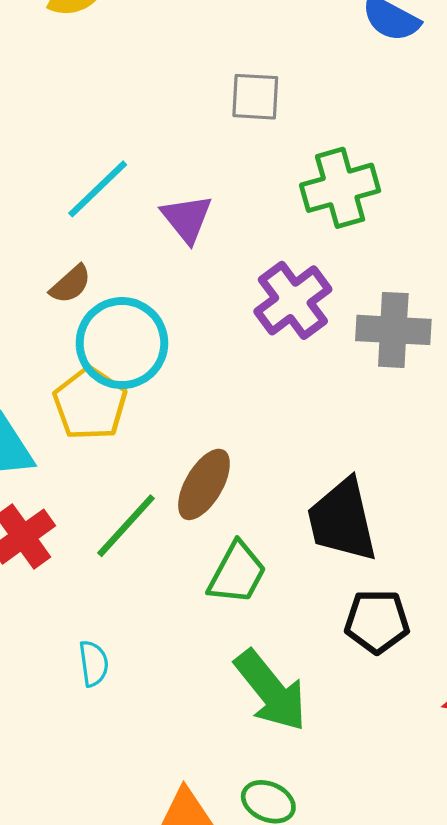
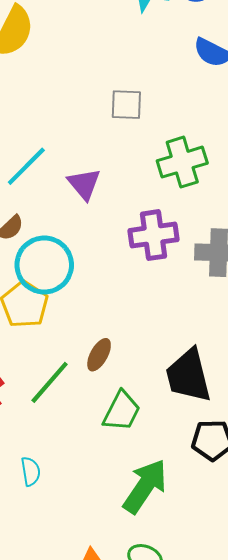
purple cross: (293, 300) -> (153, 235), turned 30
brown ellipse: (204, 484) -> (99, 355), size x0.7
green arrow: (271, 691) -> (145, 486), turned -106

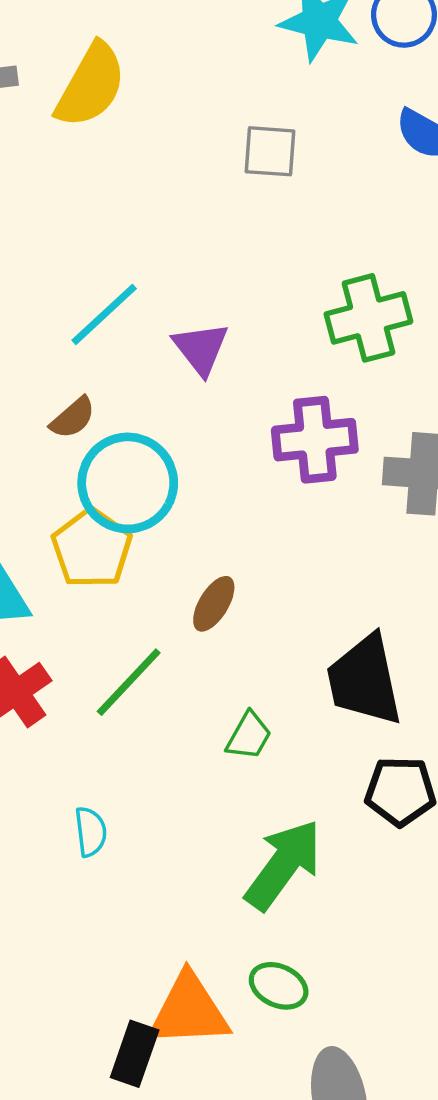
gray square: (126, 105) -> (270, 151), moved
brown ellipse: (99, 355) -> (214, 604), moved
green trapezoid: (122, 411) -> (249, 736), size x0.7

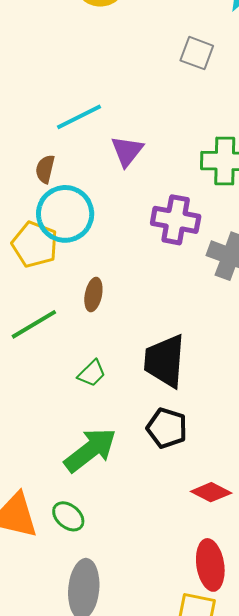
brown semicircle: (73, 418) -> (45, 169), turned 128
yellow pentagon: (92, 548) -> (35, 244), turned -30
brown ellipse: (214, 604) -> (93, 295), turned -36

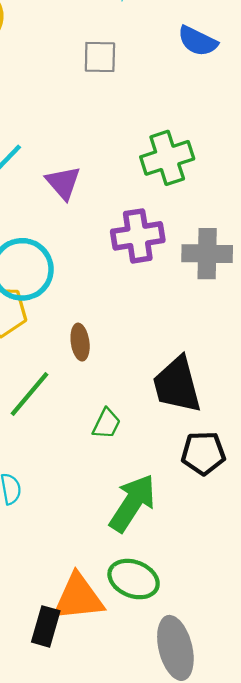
green ellipse: (68, 516) -> (134, 579), size x1.4

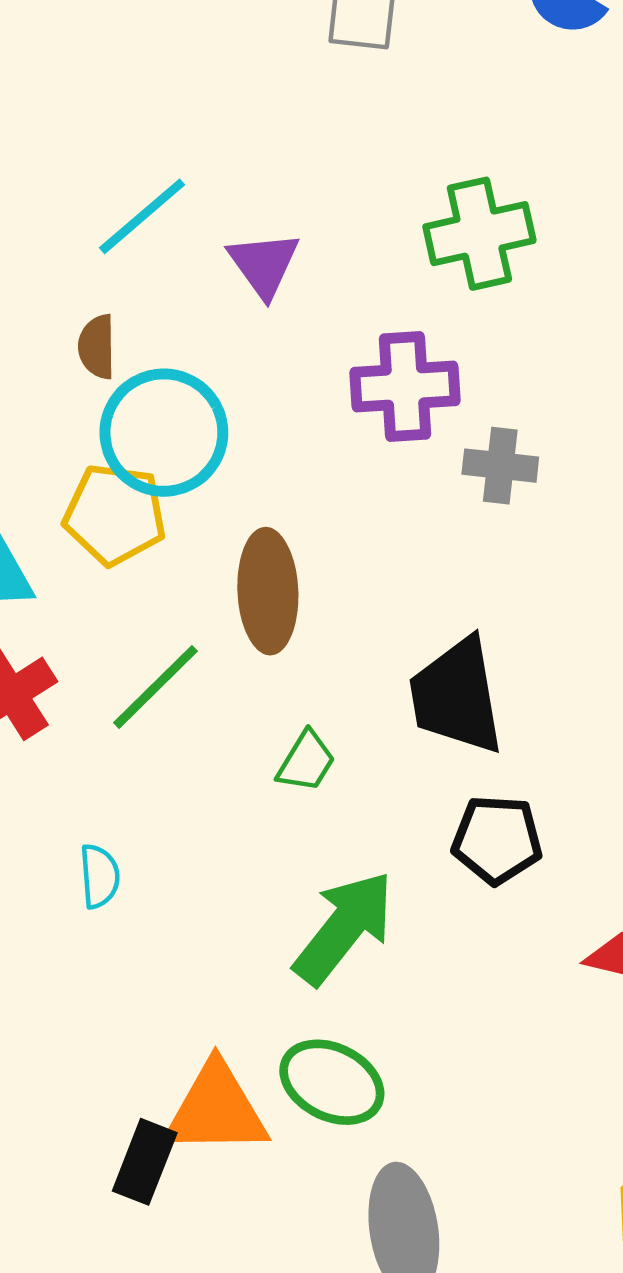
gray cross: (207, 254) -> (500, 466), moved, size x0.7
brown ellipse: (80, 342) -> (268, 591), size x1.6

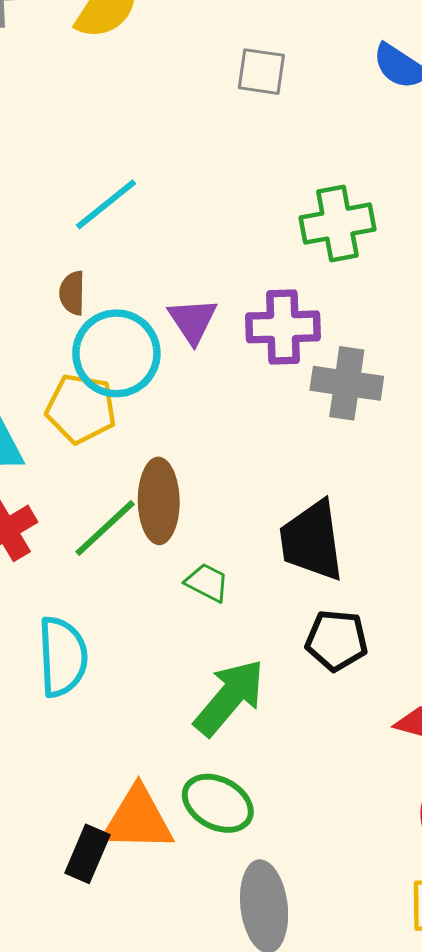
purple triangle: (264, 264) -> (193, 321), moved
gray cross: (500, 466) -> (347, 383), size x1.4
brown ellipse: (268, 591) -> (159, 501), moved
green trapezoid: (306, 762) -> (207, 582), turned -96
cyan semicircle: (99, 876) -> (63, 657), size x1.8

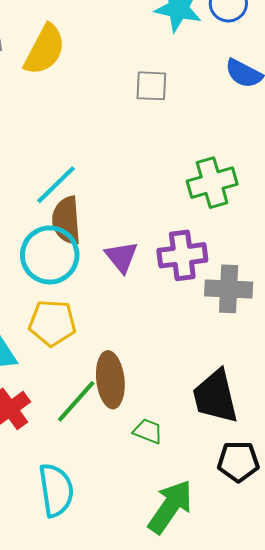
brown semicircle: (72, 293) -> (66, 220), moved, size x1.6
cyan circle: (116, 353) -> (50, 255), moved

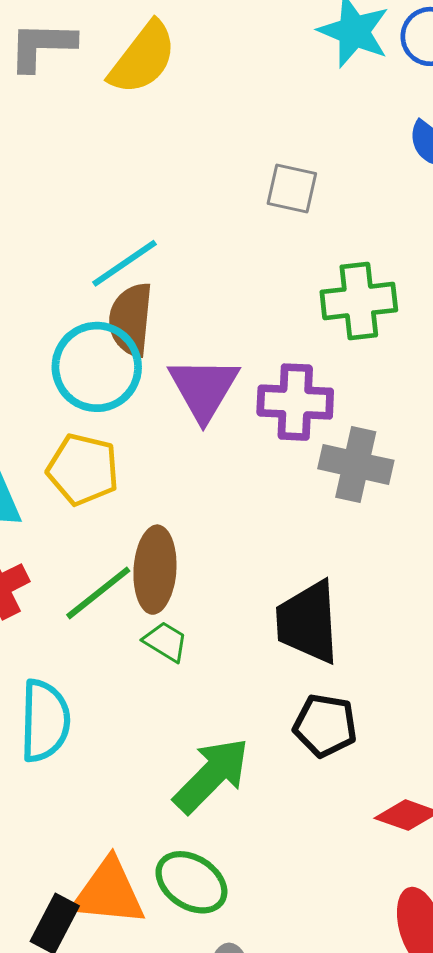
gray square: (151, 86) -> (292, 188), moved
purple triangle: (121, 257) -> (204, 389), size x1.4
green trapezoid: (148, 431) -> (165, 642), moved

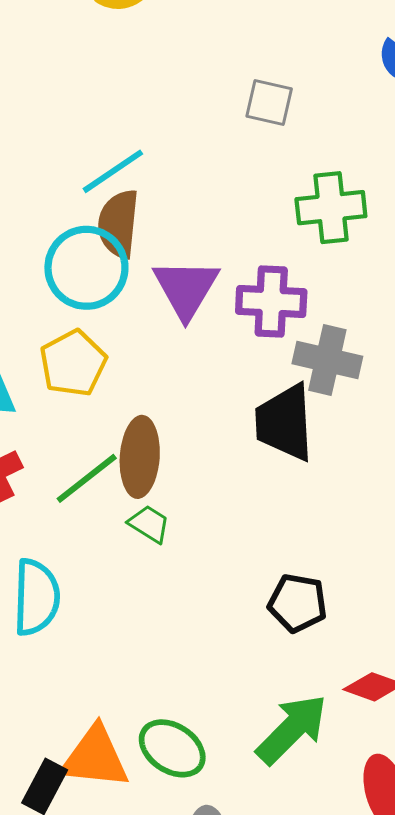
yellow pentagon: (83, 469) -> (73, 363), turned 30
black trapezoid: (308, 622) -> (285, 422), moved
green arrow: (212, 775) -> (292, 729), moved

